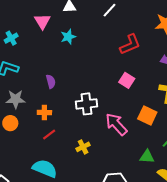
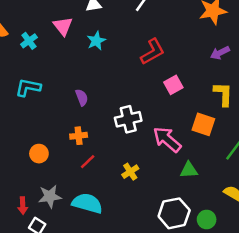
cyan cross: (11, 38) -> (29, 41), moved
red L-shape: (130, 44) -> (153, 52), moved
pink square: (127, 80) -> (173, 85), turned 35
gray star: (16, 99) -> (50, 196), moved
green triangle: (147, 157) -> (189, 170), moved

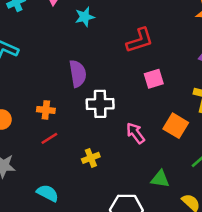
purple semicircle: (82, 97) -> (78, 74), moved, size x1.5
pink arrow: (167, 139) -> (135, 133), size x0.7
green triangle: (189, 170) -> (160, 179), moved
cyan semicircle: (87, 203) -> (48, 193), moved, size x0.7

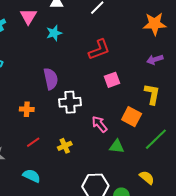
red line: (49, 138) -> (33, 142), moved
green triangle: (160, 179) -> (117, 146), moved

